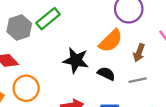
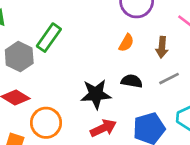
orange semicircle: (111, 41) -> (126, 43), size x0.6
black star: (76, 60) -> (96, 94), moved

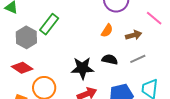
brown arrow: (162, 47) -> (134, 35), turned -112

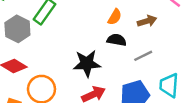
gray line: (138, 59) -> (143, 56), moved
black semicircle: (110, 60) -> (117, 40), moved

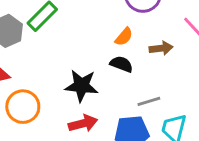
gray line: (143, 56) -> (149, 101), moved

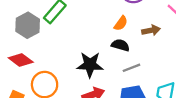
gray line: (149, 101) -> (131, 68), moved

